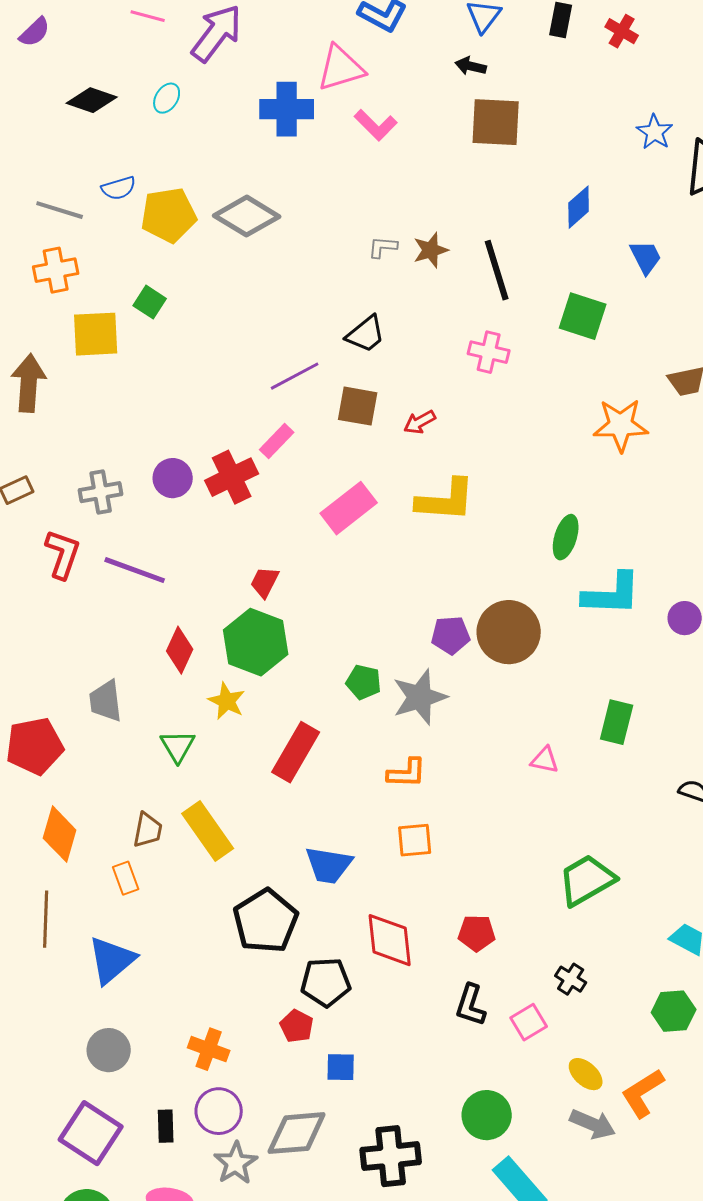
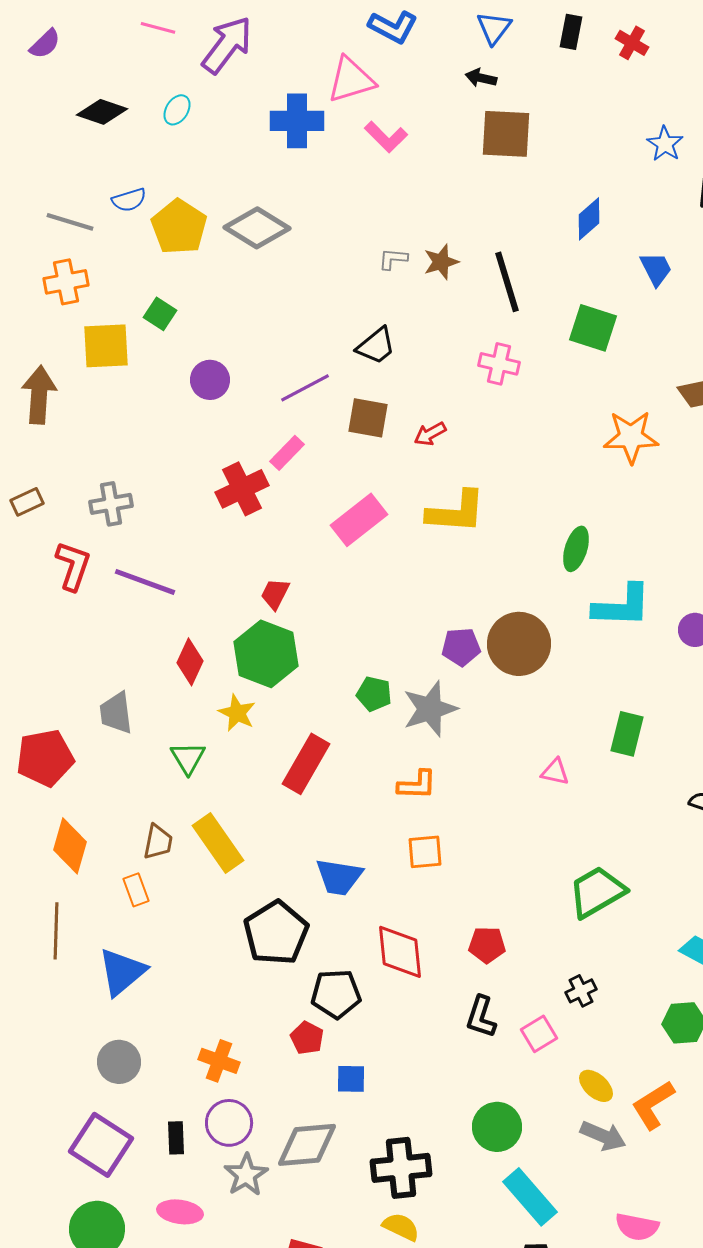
yellow pentagon: (169, 215) -> (179, 227), turned -30
purple circle: (173, 478) -> (210, 380), moved
black cross: (571, 979) -> (581, 991), turned 32

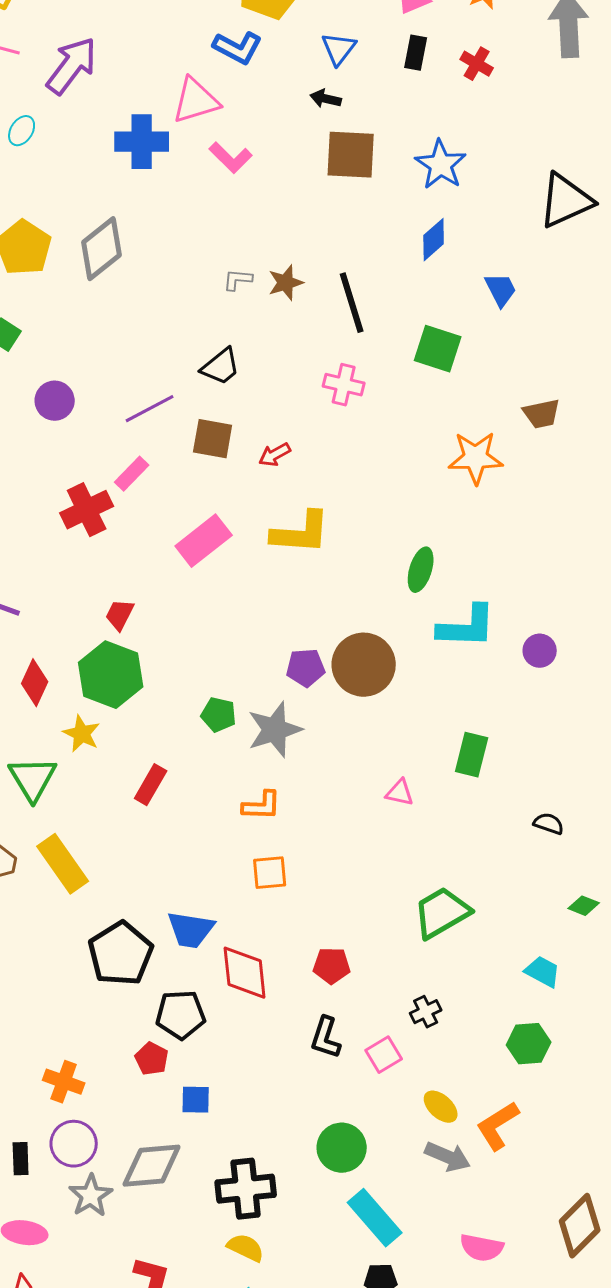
blue star: (665, 144) -> (441, 165), moved, size x1.4
gray diamond: (257, 228) -> (102, 249), turned -70
green triangle: (188, 758) -> (33, 779), size x1.4
red rectangle: (306, 764) -> (151, 785), size x0.7
blue trapezoid: (339, 877) -> (191, 930), moved

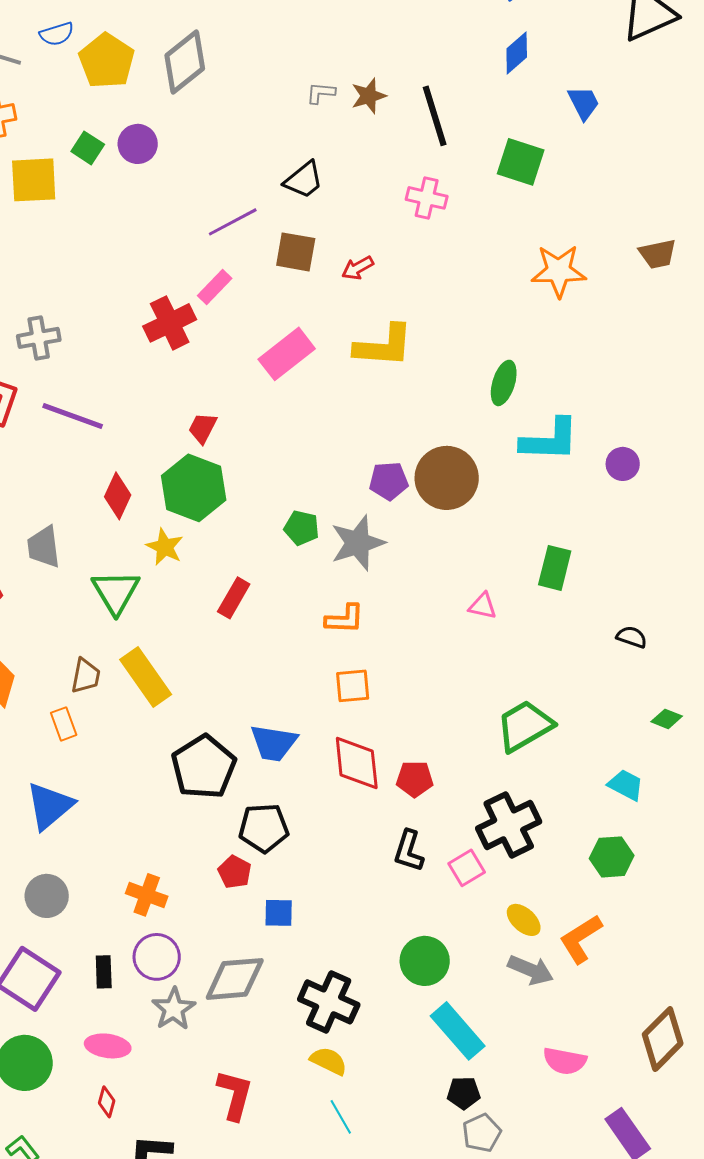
purple circle: (55, 401) -> (138, 144), moved
brown trapezoid: (542, 414) -> (658, 254), moved
red diamond: (245, 973) -> (357, 763), moved
black cross: (426, 1012) -> (509, 825), size x2.0
black cross: (246, 1189) -> (329, 1002), turned 30

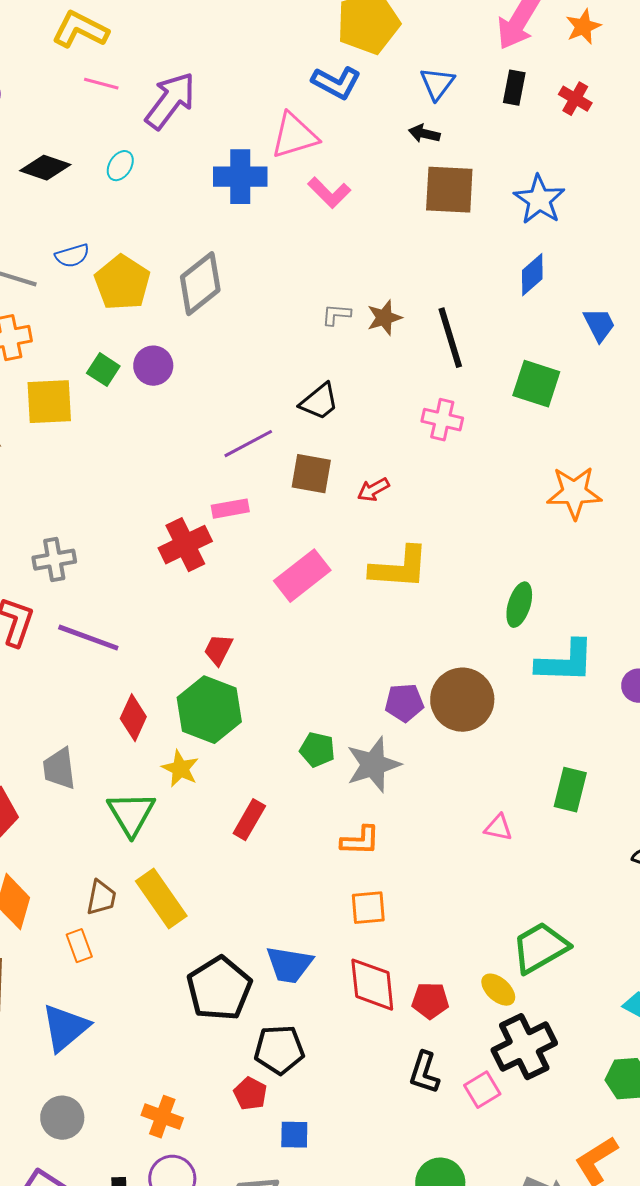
pink rectangle: (215, 287) -> (230, 509), turned 36
yellow ellipse: (524, 920) -> (498, 990), moved

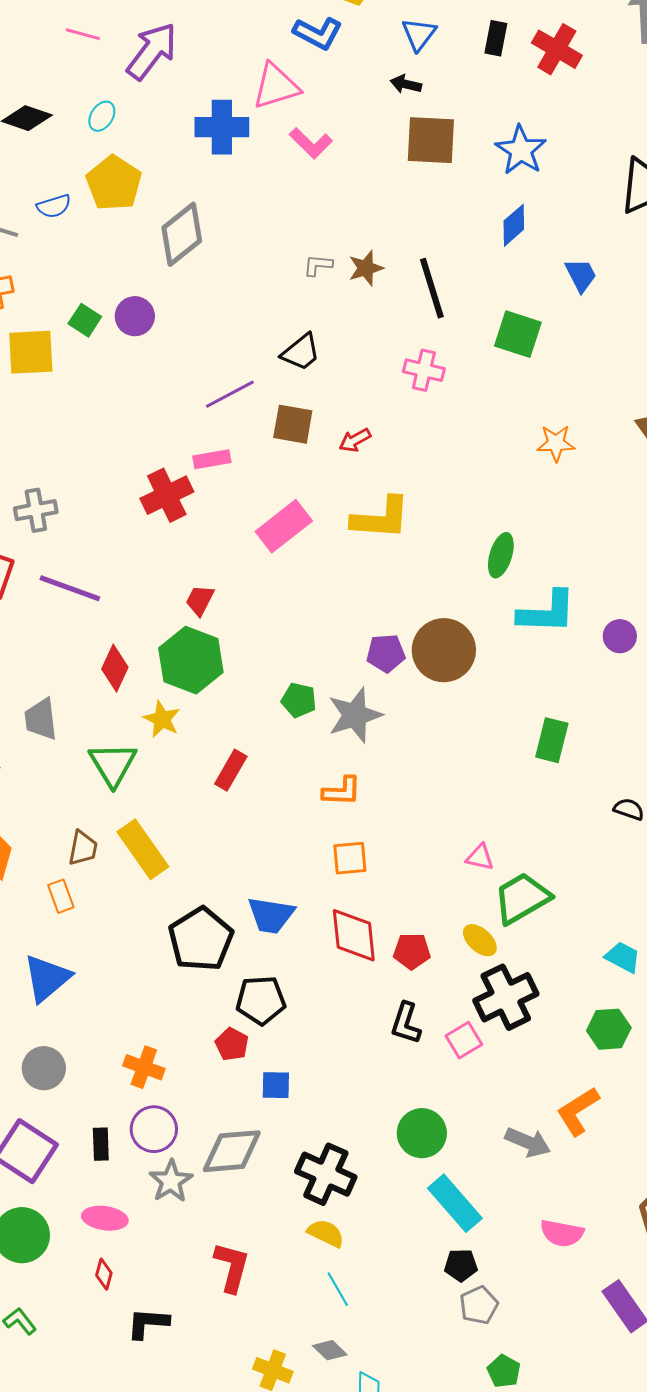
red cross: (575, 99) -> (557, 49), size x1.5
yellow pentagon: (122, 283) -> (114, 183), moved
orange star: (574, 493) -> (556, 443), size x0.7
pink triangle: (498, 828) -> (480, 857), moved

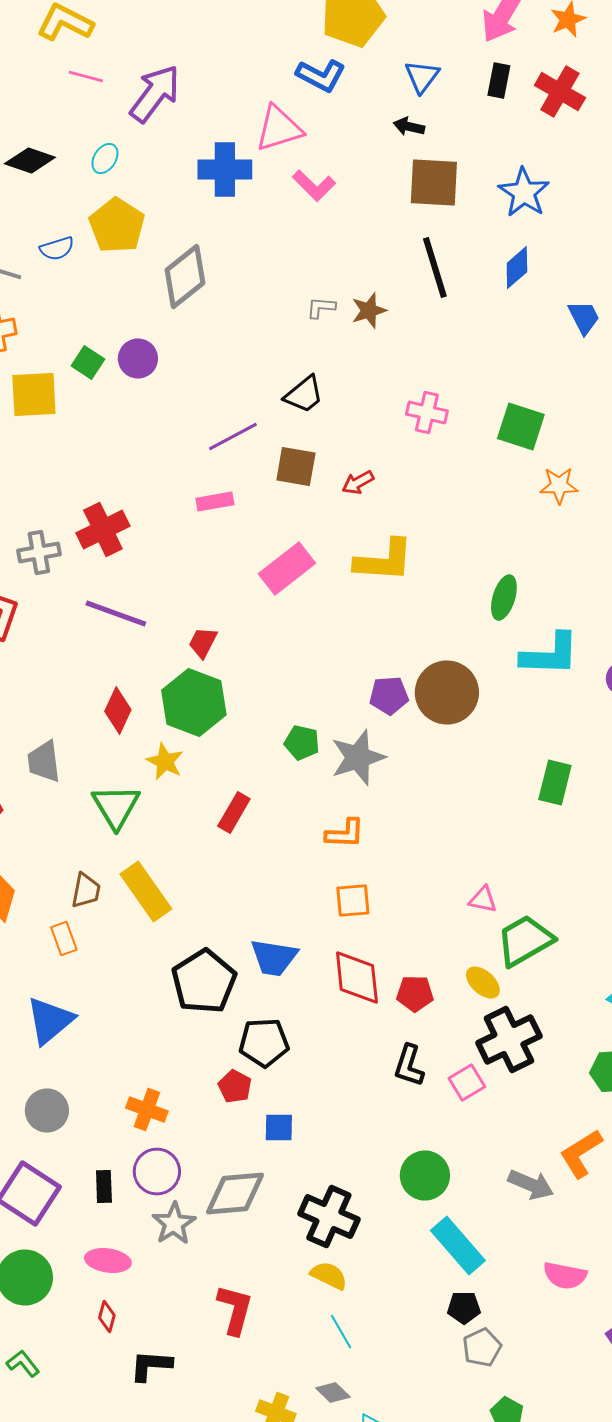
black line: (432, 288) -> (435, 268), moved
green square: (518, 334) -> (521, 426), moved
red cross: (167, 495) -> (103, 530), moved
purple line: (70, 588) -> (116, 614), moved

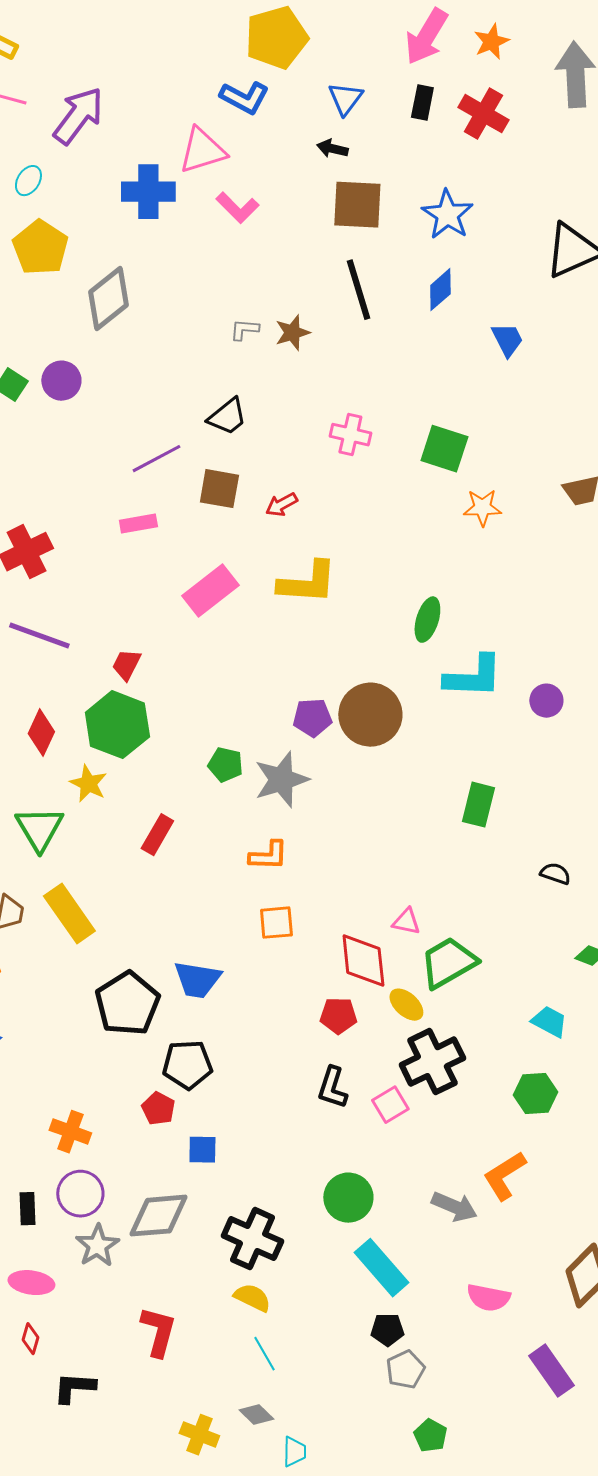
red diamond: (357, 978) -> (363, 961), moved

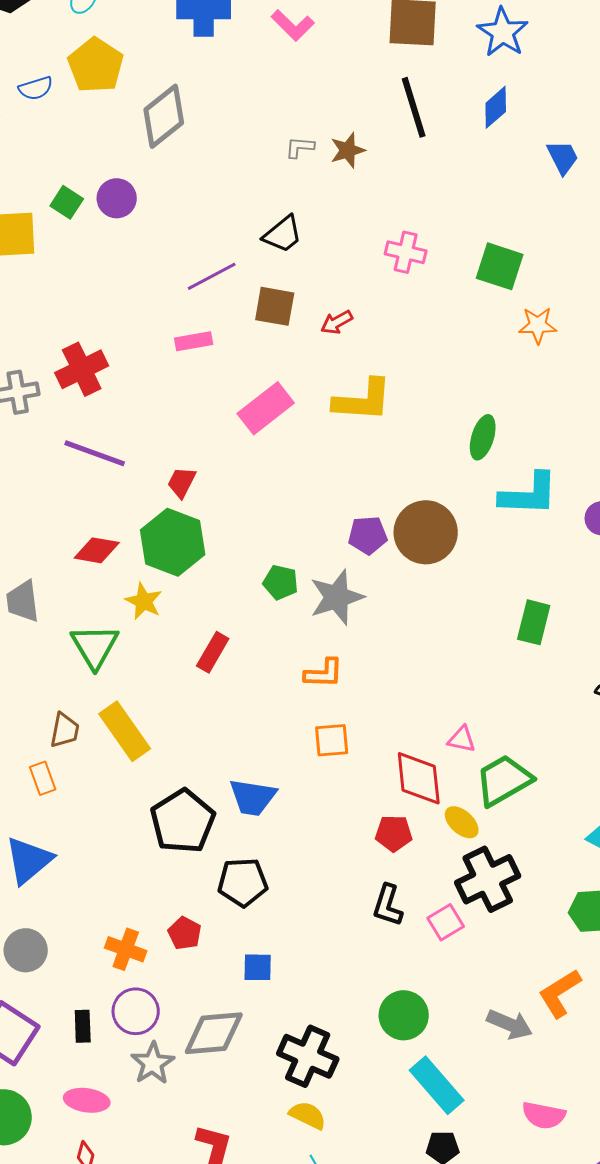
red diamond: (41, 733) -> (97, 550), turned 75
red pentagon: (158, 1109) -> (185, 933), moved

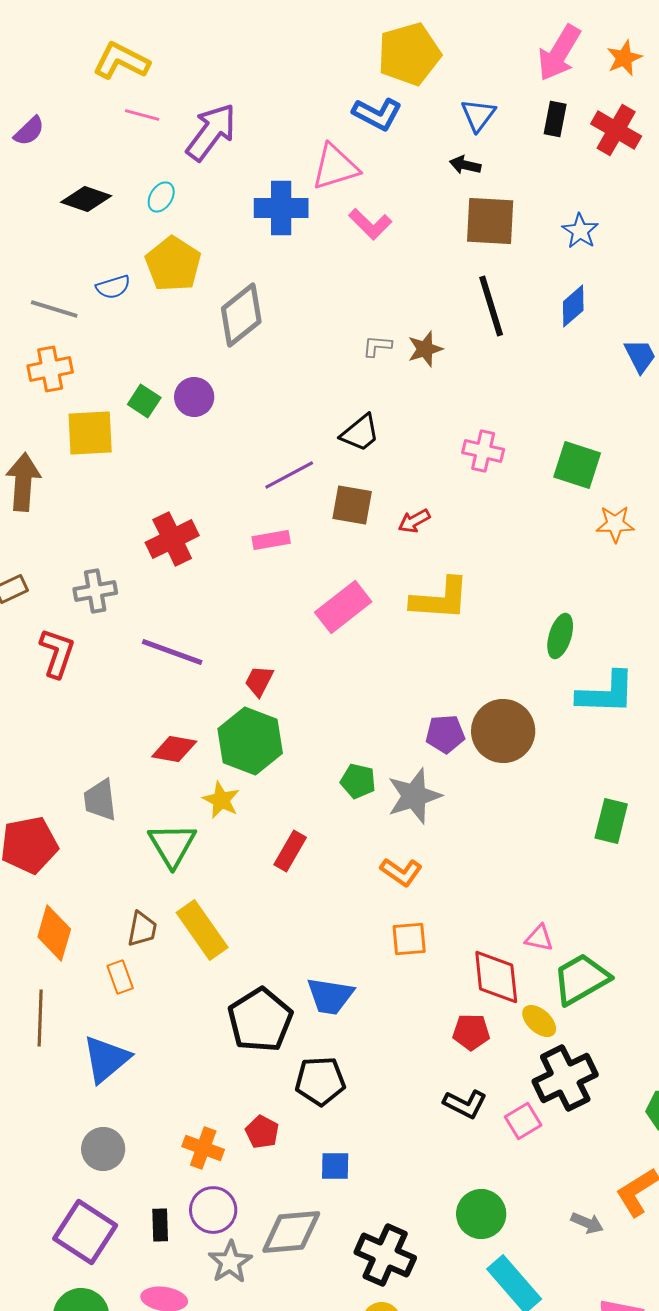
blue star: (503, 32) -> (580, 231), size x0.7
red cross: (82, 369) -> (172, 539), moved
orange L-shape: (324, 673) -> (401, 872), turned 33
black L-shape: (388, 905) -> (465, 1104), turned -81
gray arrow: (510, 1024) -> (587, 1223), size x0.7

